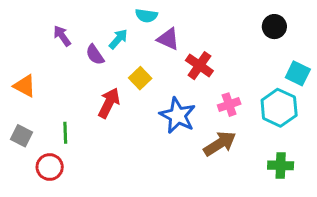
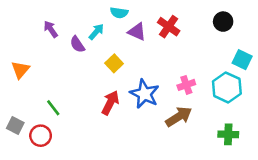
red cross: (199, 66) -> (169, 27), moved
orange triangle: (25, 86) -> (20, 70), turned 42
red arrow: (109, 103) -> (110, 103), moved
green line: (65, 133) -> (53, 108), turned -36
gray square: (22, 136) -> (15, 125), moved

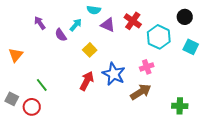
black circle: (223, 22) -> (185, 17), moved
cyan hexagon: (227, 87) -> (159, 37), moved

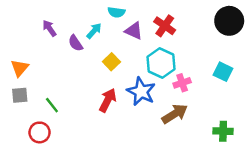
black circle: (185, 17) -> (229, 21), size x1.5
cyan hexagon: (159, 37) -> (161, 63), moved
cyan square: (191, 47) -> (223, 72), moved
gray square: (12, 99) -> (20, 95), moved, turned -32

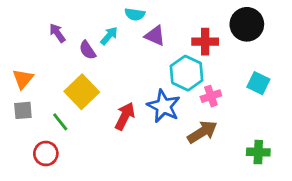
black circle: (229, 21) -> (247, 24), moved
red cross: (165, 26) -> (205, 42), moved, turned -35
yellow square: (111, 62) -> (82, 92), moved, size x1.6

